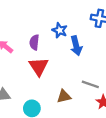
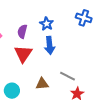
blue arrow: (76, 46) -> (50, 45), moved

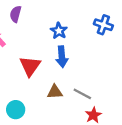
purple semicircle: (22, 31) -> (16, 14), moved
brown triangle: (42, 84) -> (55, 92), moved

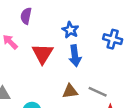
blue cross: (103, 25) -> (113, 39), moved
red triangle: (30, 66) -> (43, 54), moved

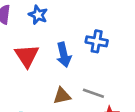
blue star: (70, 30) -> (38, 15), moved
blue cross: (113, 39) -> (97, 41), moved

